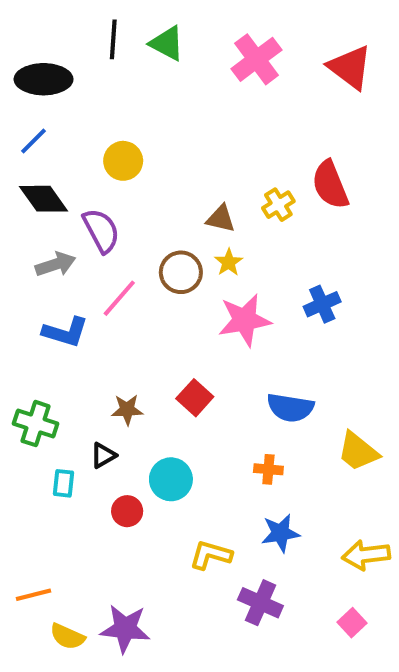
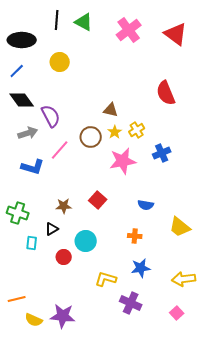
yellow circle: (123, 161) -> (60, 62), moved
yellow cross: (278, 205) -> (137, 130), moved
blue semicircle: (290, 408) -> (146, 205), size x0.7

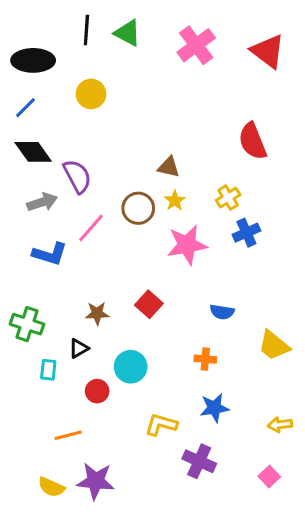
yellow cross: (137, 130) -> (228, 198), moved
yellow arrow: (184, 279) -> (280, 425), size x0.7
orange line: (17, 299) -> (68, 435), moved

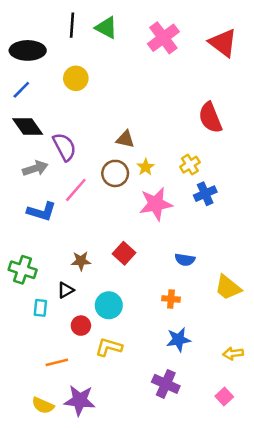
brown triangle: (169, 167) -> (125, 139), moved
yellow L-shape: (161, 425) -> (109, 347), moved

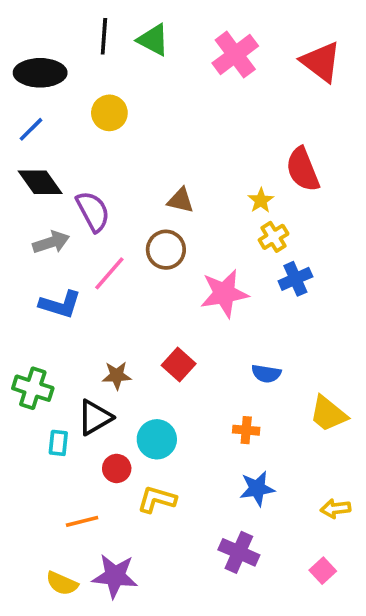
yellow star: (146, 167) -> (261, 200), moved
black triangle: (66, 290) -> (95, 417), size x1.5

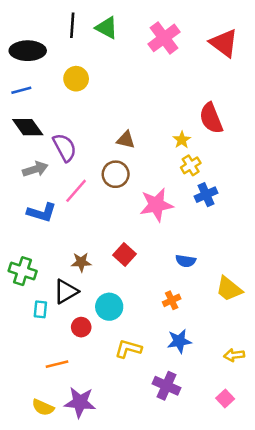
blue line: (31, 129) -> (21, 90), turned 30
orange cross: (246, 430) -> (172, 300), turned -30
yellow L-shape: (157, 499) -> (128, 349), moved

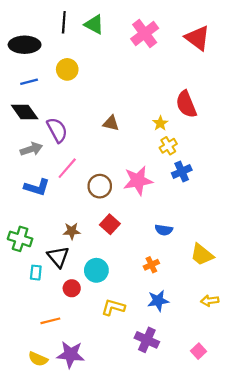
blue line: (21, 90) -> (29, 82), moved
brown circle: (116, 174) -> (100, 186), moved
black triangle: (66, 291) -> (58, 257), turned -40
yellow arrow: (234, 355) -> (210, 301), moved

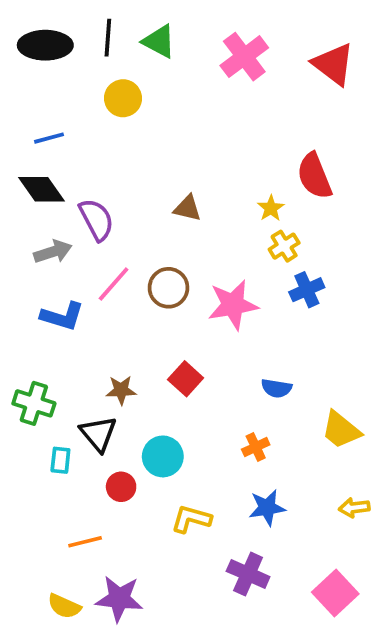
black ellipse: (25, 45) -> (45, 45), moved
yellow circle: (67, 69) -> (123, 98), moved
brown circle: (100, 186) -> (168, 288), moved
pink square: (199, 351) -> (335, 593), size x1.6

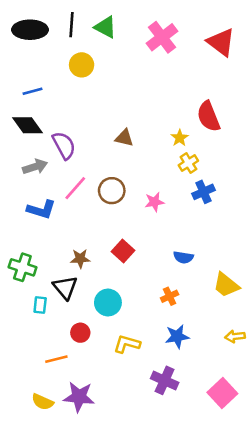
pink star: (233, 305) -> (154, 202), size x0.6
red circle: (121, 487) -> (80, 333), moved

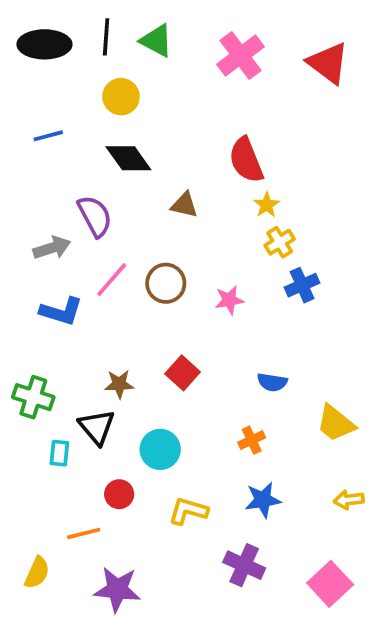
red semicircle: (209, 116) -> (246, 160), moved
black diamond: (27, 125) -> (128, 158), moved
yellow semicircle: (43, 402) -> (37, 573), moved, turned -90

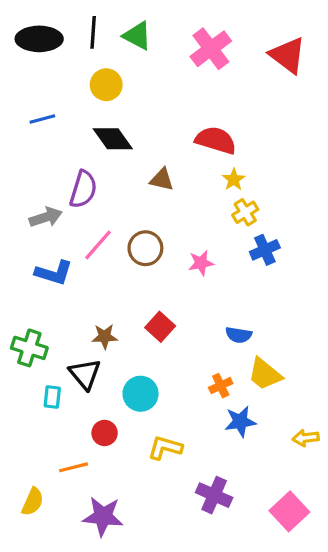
red semicircle: (246, 160) -> (216, 140), turned 129
purple semicircle: (95, 216) -> (83, 189), turned 45
yellow trapezoid: (336, 423) -> (265, 374), moved
blue star: (263, 500) -> (240, 422), moved

